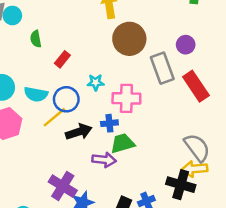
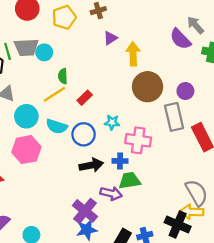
purple circle: (186, 45) -> (185, 91), moved
yellow line: (54, 117) -> (54, 94), moved
purple cross: (63, 186) -> (85, 211), moved

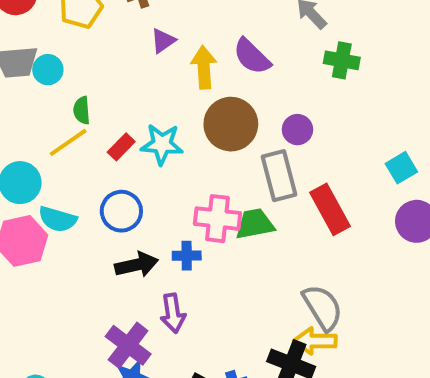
purple semicircle: (180, 39) -> (252, 56), moved
cyan star: (112, 122) -> (162, 144), moved, size x1.5
cyan semicircle: (57, 126) -> (58, 219), moved
green trapezoid: (130, 181) -> (255, 224), moved
purple arrow: (111, 193) -> (173, 313), turned 70

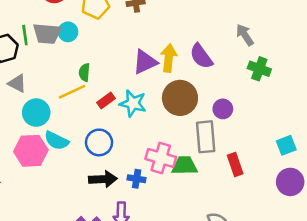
purple triangle: (163, 41) -> (145, 62), moved, size x1.5
cyan circle: (48, 70) -> (68, 32), moved
red rectangle: (330, 209) -> (235, 165), size x0.7

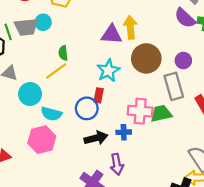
purple semicircle: (201, 56) -> (185, 18), moved
purple triangle: (145, 62) -> (112, 34), turned 40
red rectangle: (106, 101) -> (99, 95), moved, turned -32
cyan star: (133, 103) -> (108, 71), turned -30
pink hexagon: (31, 151) -> (42, 140), moved

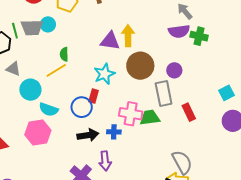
purple semicircle: (185, 18) -> (179, 31), turned -55

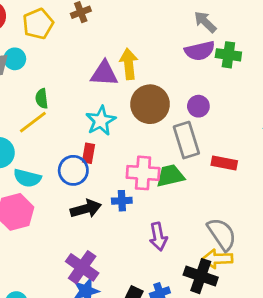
red rectangle: (189, 112) -> (224, 163), turned -48
purple arrow: (105, 161) -> (158, 237), moved

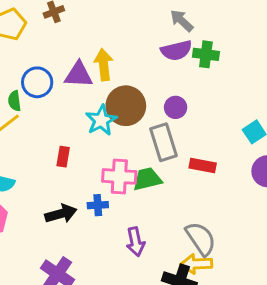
cyan star: (101, 121) -> (101, 120), moved
blue circle: (73, 170) -> (37, 82), moved

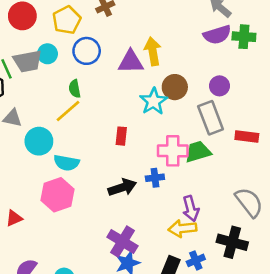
blue circle: (37, 82) -> (87, 51), moved
brown circle: (126, 106) -> (175, 87), size x0.7
yellow arrow: (196, 264) -> (182, 228), moved

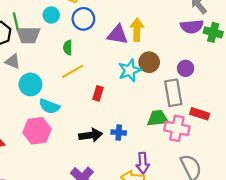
gray trapezoid: (28, 61) -> (28, 35), moved
yellow line: (68, 111) -> (73, 71), moved
pink cross: (173, 151) -> (177, 128), moved

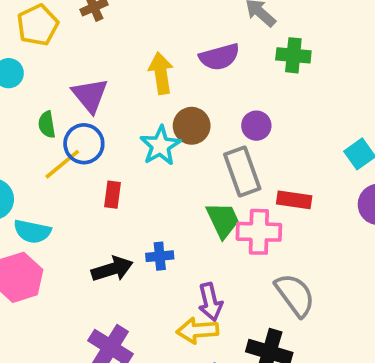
blue circle: (83, 19) -> (84, 144), moved
purple semicircle: (192, 27) -> (219, 57), moved
purple triangle: (117, 35) -> (90, 95), moved, turned 50
green trapezoid: (158, 118) -> (223, 220), turned 80

